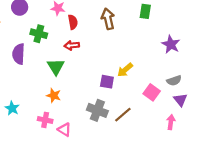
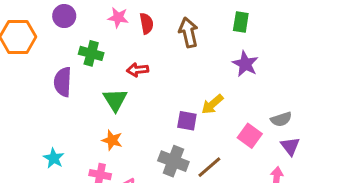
red semicircle: (73, 22) -> (147, 23), moved
purple star: (171, 44) -> (245, 64), moved

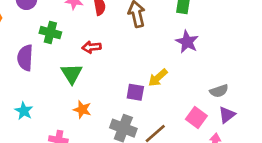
pink square: (250, 136) -> (196, 117), moved
orange star: (112, 140) -> (82, 110), moved
purple triangle: (290, 146) -> (227, 115), turned 30
cyan star: (54, 158) -> (24, 111), moved

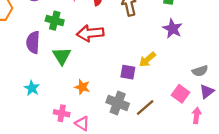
red arrow: (92, 47) -> (90, 33), size x1.6
green triangle: (72, 74) -> (62, 56), moved

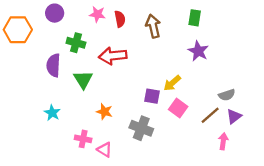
pink square: (181, 94) -> (178, 108), moved
brown line: (145, 108) -> (210, 115), moved

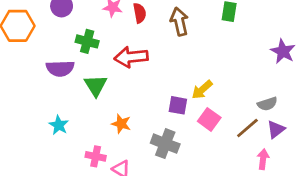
purple star: (198, 51) -> (283, 51), moved
purple semicircle: (53, 65) -> (60, 68), turned -95

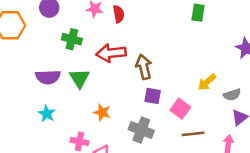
brown arrow: (179, 22) -> (144, 67), moved
purple semicircle: (60, 68) -> (48, 77), moved
yellow arrow: (202, 90) -> (207, 82), moved
brown line: (247, 128) -> (193, 134), moved, turned 35

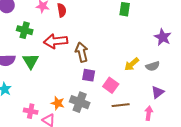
gray semicircle: (232, 95) -> (153, 66), moved
orange star: (102, 112) -> (58, 103), moved

